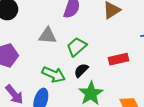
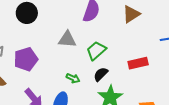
green arrow: (54, 74) -> (73, 78), size x0.6

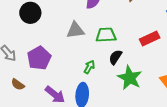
green trapezoid: (96, 51) -> (106, 35), turned 50
green arrow: (73, 78) -> (89, 67), turned -72

